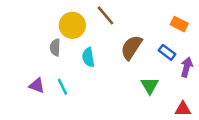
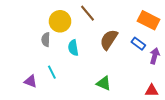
orange rectangle: (179, 24) -> (149, 20), size x1.5
purple triangle: (37, 86) -> (31, 81), moved
green triangle: (150, 86) -> (104, 83), moved, turned -35

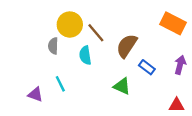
brown line: (87, 13) -> (96, 33), moved
blue rectangle: (138, 44) -> (147, 67), moved
green triangle: (104, 83) -> (122, 86), moved

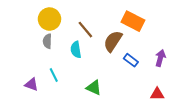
orange rectangle: (173, 23) -> (133, 21), moved
yellow circle: (70, 25) -> (49, 19), moved
green triangle: (122, 86) -> (94, 88), moved

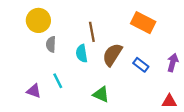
yellow circle: (49, 19) -> (38, 20), moved
brown line: (85, 30) -> (92, 32), turned 30
brown semicircle: (113, 41) -> (112, 55), moved

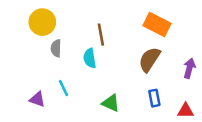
brown semicircle: (112, 55) -> (149, 59), moved
blue rectangle: (141, 65) -> (154, 98), moved, turned 42

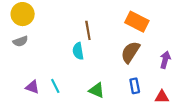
yellow circle: (42, 22) -> (23, 14), moved
gray semicircle: (56, 48) -> (20, 41), moved, turned -112
cyan line: (63, 88) -> (55, 86), moved

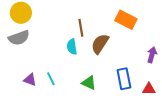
gray semicircle: (20, 41) -> (19, 38), size x1.5
brown semicircle: (130, 52) -> (100, 44), moved
blue rectangle: (135, 86) -> (124, 79), size x1.5

